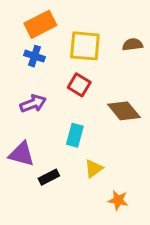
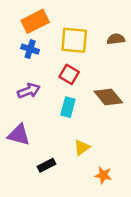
cyan rectangle: (75, 135) -> (68, 107), moved
black rectangle: (49, 177) -> (46, 165), moved

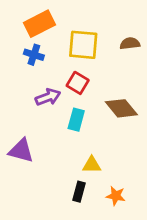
purple arrow: (29, 91) -> (48, 97), moved
yellow triangle: (82, 147) -> (92, 165), turned 36
black rectangle: (46, 165) -> (79, 192), moved, turned -48

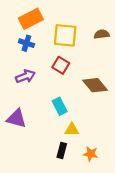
purple arrow: (48, 97) -> (25, 76), moved
cyan rectangle: (76, 120) -> (60, 106), moved, turned -42

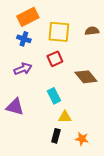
red square: (61, 65) -> (55, 59), turned 35

